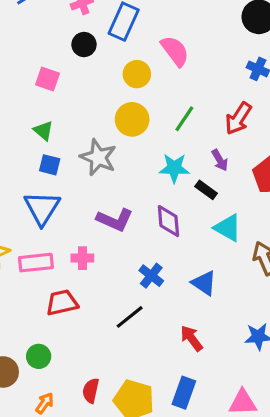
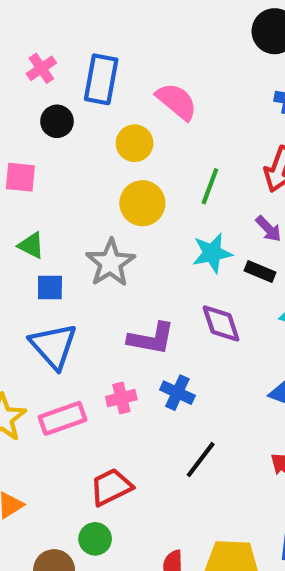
gray star: (98, 157) -> (110, 263), turned 30
blue cross: (151, 276) -> (177, 393), moved
red trapezoid: (62, 303) -> (111, 487), moved

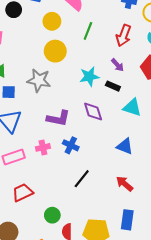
green line: (210, 186) -> (88, 31), moved
gray star: (110, 263) -> (39, 80), turned -30
red trapezoid: (111, 487) -> (23, 193), moved
green circle: (95, 539) -> (52, 215), moved

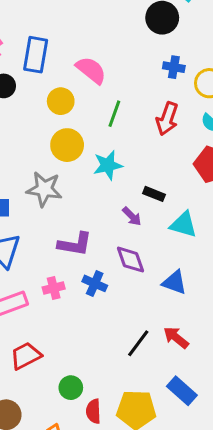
purple arrow: (117, 65) -> (132, 216), moved
cyan star: (89, 76) -> (108, 165), moved
purple diamond: (93, 111) -> (130, 260), moved
black line: (82, 179) -> (138, 343), moved
blue rectangle: (127, 220) -> (182, 391), turned -54

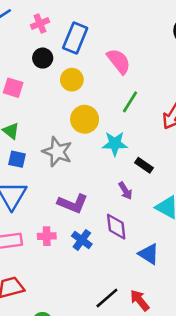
yellow circle: (61, 101) -> (72, 80), moved
black rectangle: (154, 194) -> (144, 165), moved

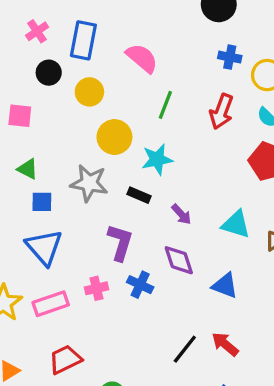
black rectangle: (144, 165) -> (139, 195), moved
purple L-shape: (73, 203) -> (120, 242), turned -84

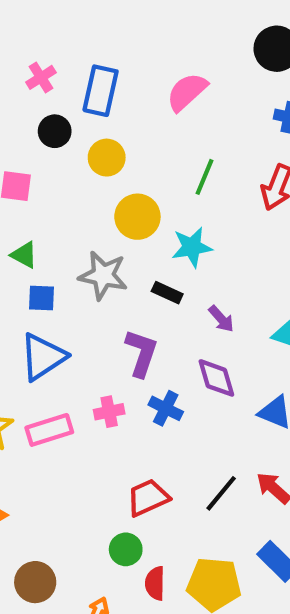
pink semicircle: (142, 58) -> (187, 92), moved, turned -84
blue triangle: (44, 247) -> (43, 357), turned 36
red trapezoid: (65, 359) -> (148, 498), moved

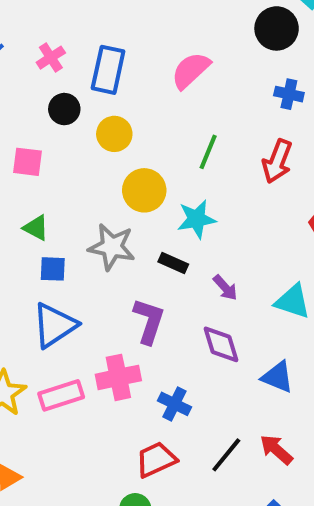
blue cross: (166, 408) -> (175, 404), moved
pink cross: (109, 412) -> (118, 377), size x1.5

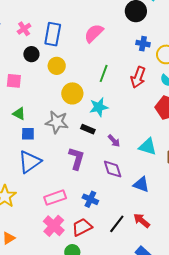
pink cross: (118, 377) -> (54, 226), moved, turned -35
pink rectangle: (61, 395) -> (55, 198), moved

